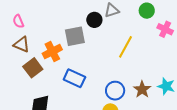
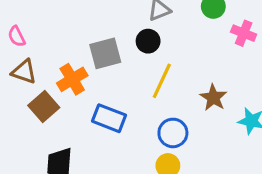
black circle: (94, 20) -> (148, 41), moved
yellow line: (126, 47) -> (162, 81), moved
brown star: (142, 89) -> (213, 98), moved

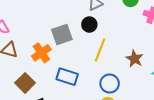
brown square: (44, 107) -> (25, 83), moved

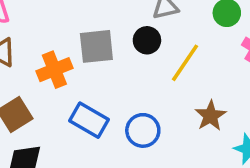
yellow line: (100, 50) -> (185, 63), moved
blue circle: (110, 84) -> (143, 130), moved

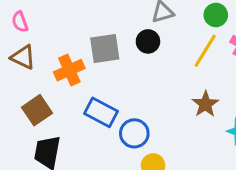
yellow line: (185, 63) -> (205, 51), moved
blue circle: (143, 130) -> (134, 133), moved

